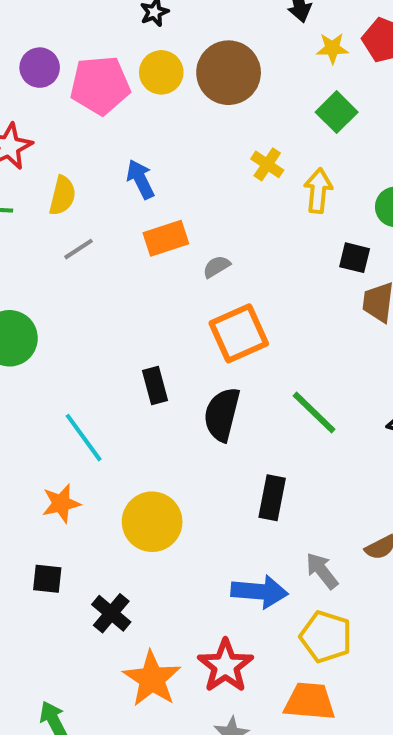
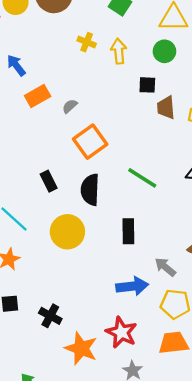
yellow circle: (152, 522) -> (67, 232), moved

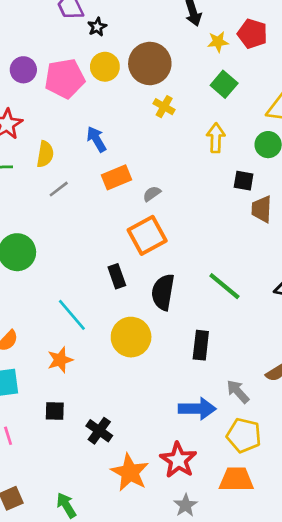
yellow cross: (87, 42) -> (164, 107), moved
orange square: (90, 142) -> (147, 235), moved

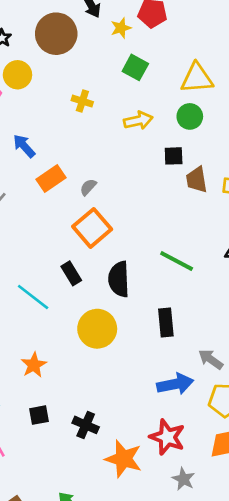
brown circle: (150, 63) -> (56, 34), moved
yellow arrow: (216, 138) -> (138, 120), turned 88
cyan line: (72, 315) -> (33, 297), moved

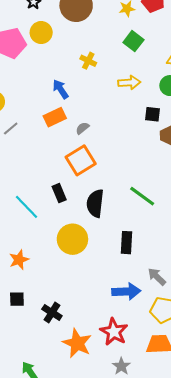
blue arrow: (24, 146) -> (61, 89), moved

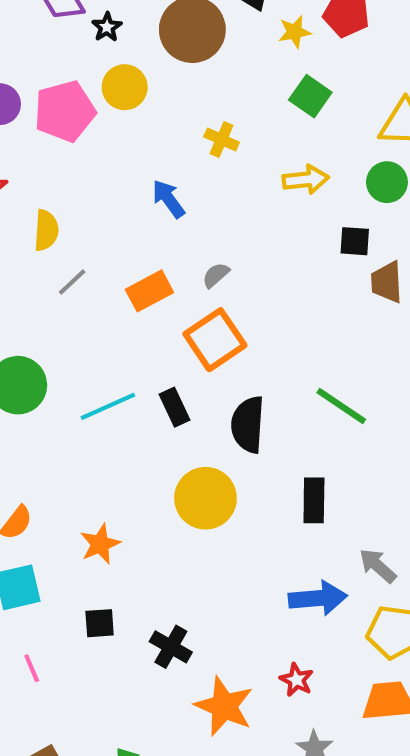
orange rectangle: (55, 117) -> (149, 291), moved
cyan line: (26, 207) -> (108, 406), moved, turned -68
red star: (114, 332) -> (297, 680), size x0.6

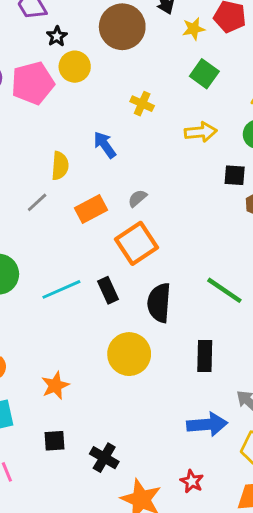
black star: (107, 27) -> (57, 36), moved
yellow semicircle: (46, 230) -> (60, 166), moved

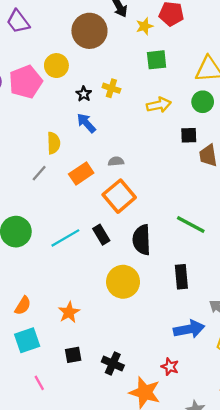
black star: (57, 36) -> (84, 94), moved
green square: (204, 74) -> (157, 60), turned -35
gray semicircle: (137, 198) -> (116, 161), turned 42
red star: (192, 481) -> (170, 367), moved

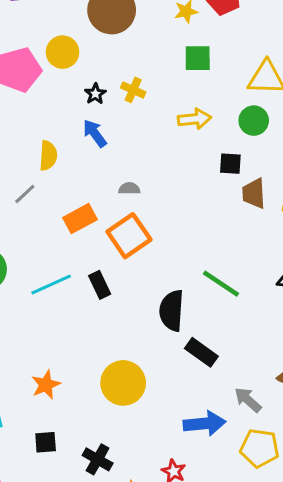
orange rectangle: (81, 174) -> (80, 219), moved
black semicircle: (142, 240) -> (172, 311), moved
black rectangle: (181, 277) -> (201, 352), turned -55
yellow circle: (123, 282) -> (123, 383), moved

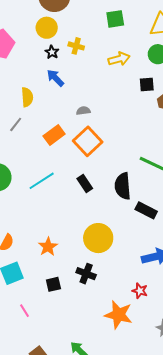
yellow circle: (63, 52) -> (47, 28), moved
black rectangle: (100, 285) -> (85, 184), moved
black cross: (98, 459) -> (86, 274), moved

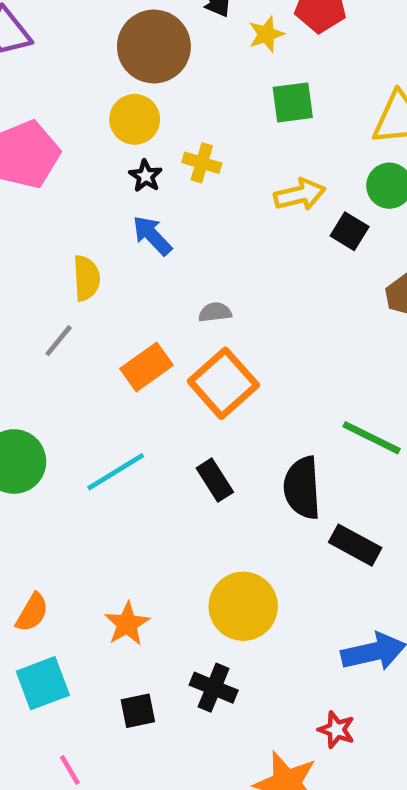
black square: (147, 85) -> (350, 231), moved, turned 35

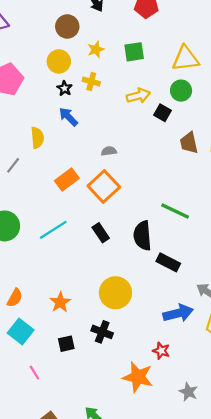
yellow star: (266, 34) -> (96, 49), moved
brown circle: (154, 47) -> (67, 26), size x0.7
gray semicircle: (215, 312) -> (109, 151), moved
gray line: (59, 341) -> (13, 165), moved
cyan square: (43, 683) -> (21, 331), turned -30

